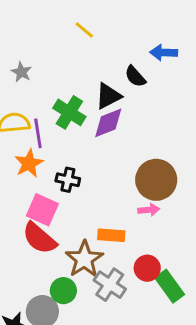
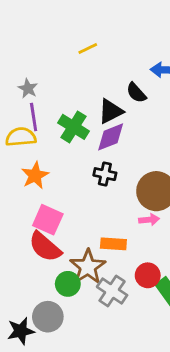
yellow line: (84, 30) -> (88, 48), turned -66
purple line: (38, 133) -> (34, 117), moved
black cross: (68, 180) -> (105, 174), moved
green circle: (63, 291) -> (68, 284), moved

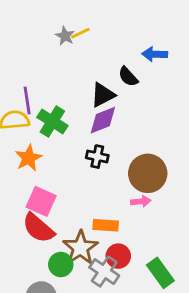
gray star: (28, 88) -> (65, 36), moved
green cross: (74, 127) -> (52, 121), moved
red circle: (148, 275) -> (118, 256), moved

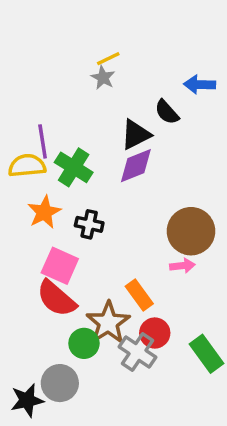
gray star: (65, 36) -> (103, 78), moved
black cross: (97, 157) -> (89, 224), moved
orange rectangle: (106, 225) -> (139, 295), turned 50

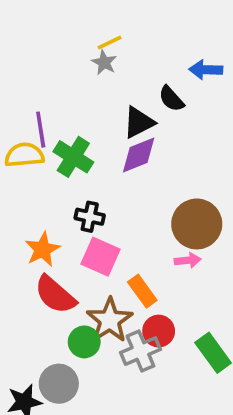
orange star: (44, 212) -> (42, 249), moved
pink square: (60, 266) -> (101, 257), moved
gray cross: (137, 352) -> (140, 351), turned 33

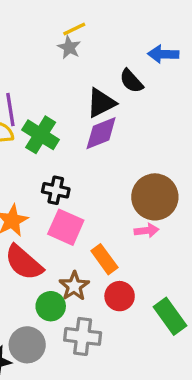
brown star: (110, 320) -> (74, 286), size x0.7
gray cross: (140, 351) -> (83, 336), moved, turned 30

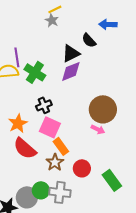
black cross: (56, 190) -> (44, 105), turned -35
pink arrow: (146, 231) -> (98, 129), turned 32
orange rectangle: (104, 259) -> (61, 146), moved
green circle: (51, 306) -> (41, 190), moved

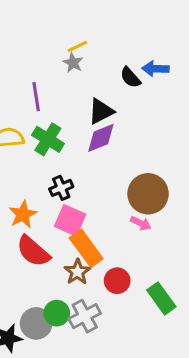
black semicircle: (89, 40) -> (130, 77), moved
purple line: (17, 57) -> (36, 97), moved
orange rectangle: (61, 146) -> (86, 248), size x1.4
gray cross: (60, 192) -> (85, 316), turned -35

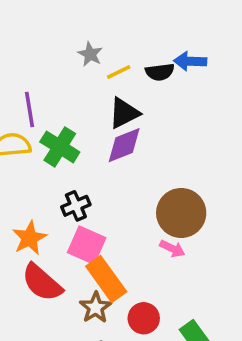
yellow line: (77, 47) -> (119, 72), moved
black semicircle: (130, 77) -> (160, 72), turned -55
purple line: (36, 97) -> (29, 109), moved

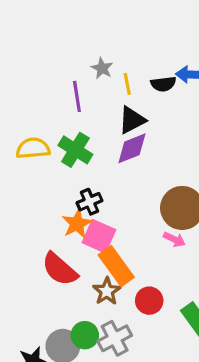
yellow line: (119, 72) -> (127, 84), turned -75
purple line: (29, 109) -> (77, 96), moved
orange star: (29, 238) -> (77, 224), moved

